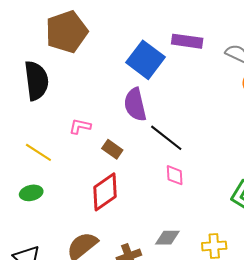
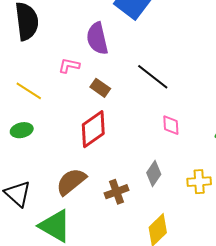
purple semicircle: (135, 105) -> (97, 38), moved
pink diamond: (175, 175) -> (171, 125), moved
gray diamond: (167, 238) -> (154, 174), turned -55

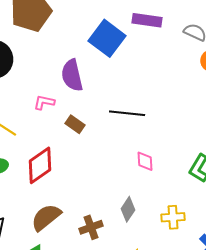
black line: (153, 77) -> (127, 113), turned -32
red diamond: (93, 129) -> (40, 165), moved

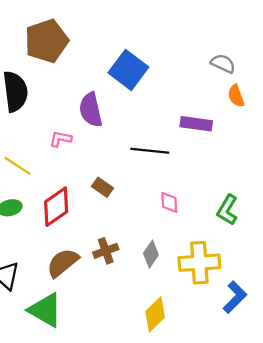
purple rectangle: (147, 20) -> (196, 124), moved
brown rectangle: (75, 124) -> (102, 187), moved
yellow cross: (173, 217) -> (199, 263), size x1.6
brown cross: (91, 227) -> (106, 251), moved

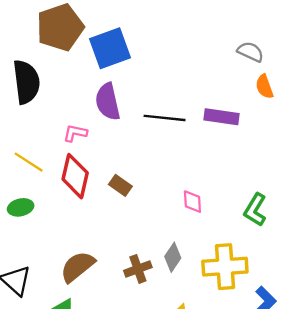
blue square: (128, 70) -> (110, 48), moved, turned 33
black line: (150, 151) -> (165, 118), moved
red diamond: (56, 207) -> (75, 176), moved, turned -42
brown cross: (106, 251) -> (138, 269), moved

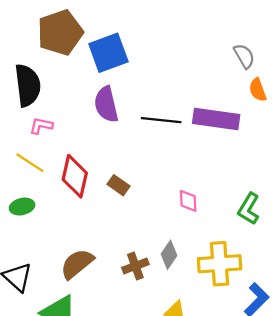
gray semicircle: (251, 52) -> (244, 56), turned 35
purple rectangle: (221, 117) -> (216, 119), size x1.4
pink L-shape: (75, 133) -> (41, 126), moved

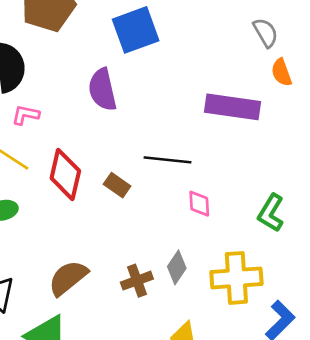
blue square: (108, 53) -> (136, 30), moved
black line: (161, 120) -> (167, 160), moved

